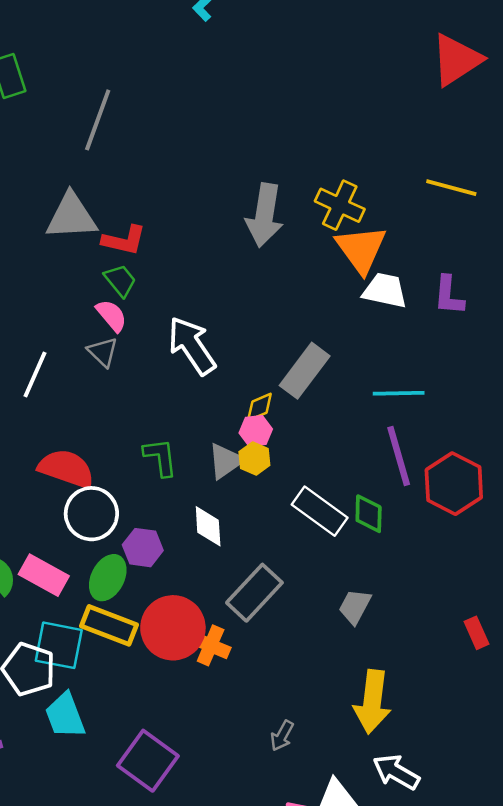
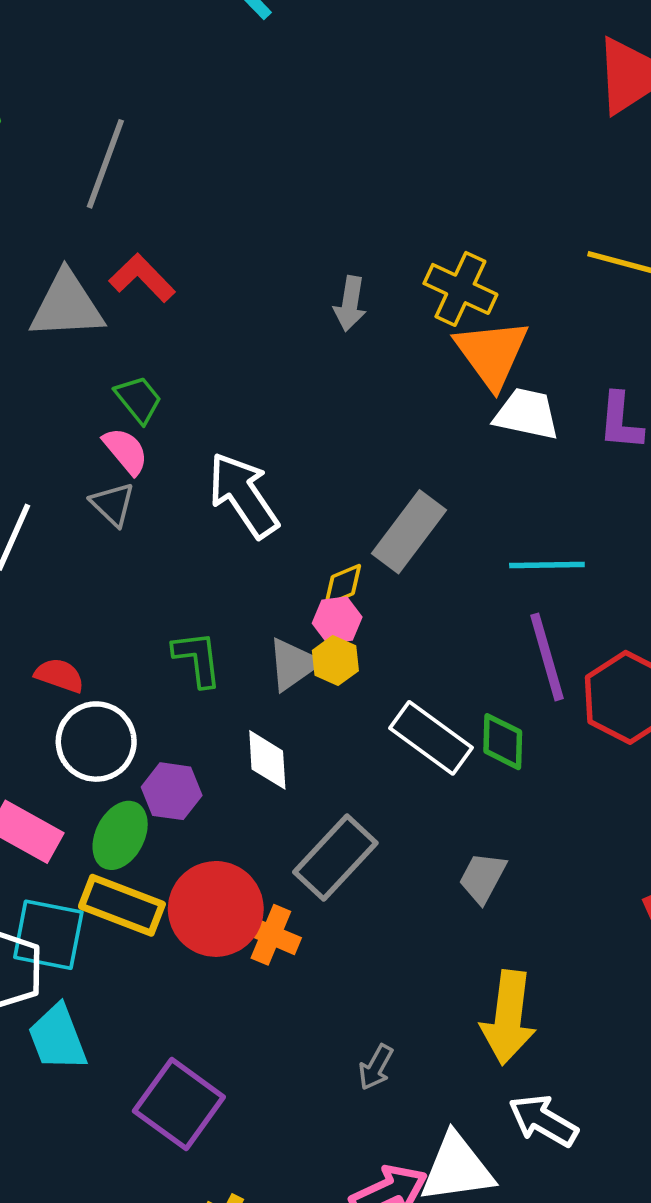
gray arrow: (264, 215) -> (350, 304), size x0.6
red L-shape: (124, 240) -> (142, 278), moved, turned -147
red semicircle: (66, 469) -> (59, 675), size x0.6

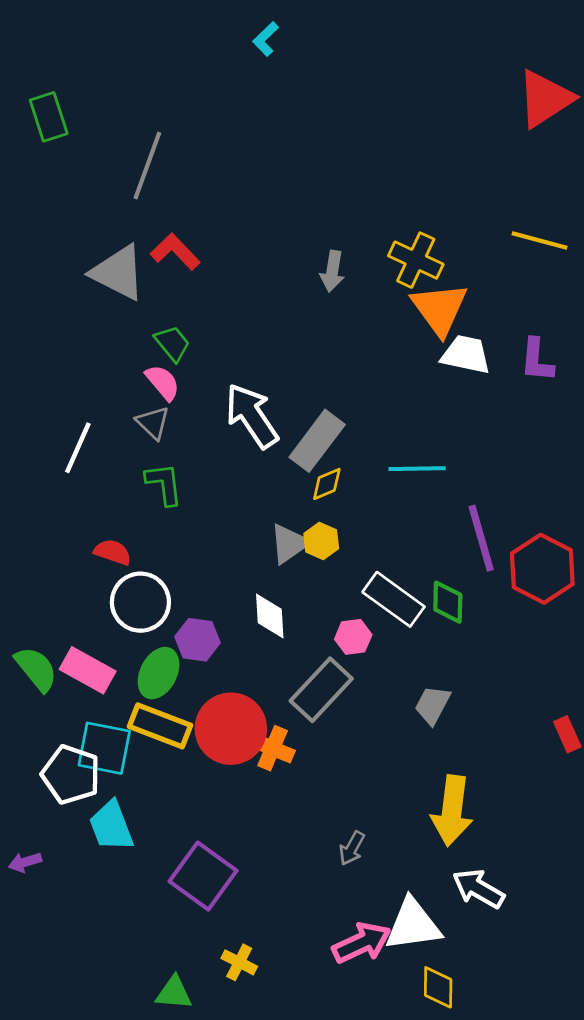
gray triangle: (67, 306) -> (118, 273), turned 30
gray rectangle: (409, 532) -> (317, 441), moved
cyan line: (547, 565) -> (417, 469), moved
pink hexagon: (337, 620) -> (353, 637), moved
green L-shape: (197, 659) -> (164, 484), moved

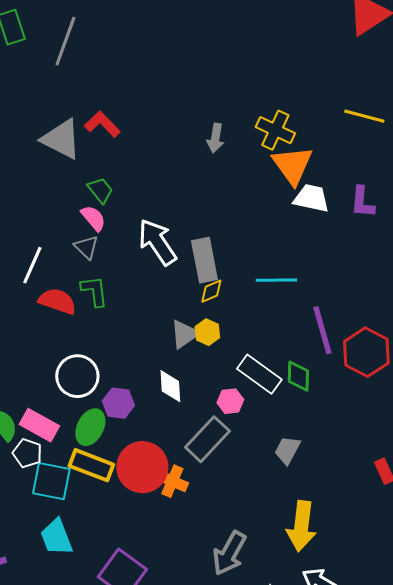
gray line: (147, 165) -> (65, 41), moved
gray rectangle: (317, 441) -> (204, 260), turned -48
red semicircle: (113, 552) -> (57, 301), moved, size x1.4
white pentagon: (71, 775) -> (27, 453), moved, size x0.7
gray arrow: (352, 848) -> (229, 553), size x1.8

